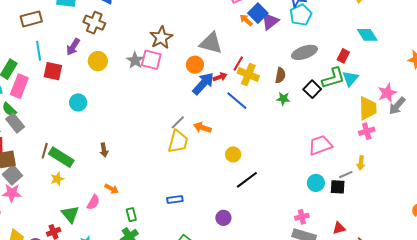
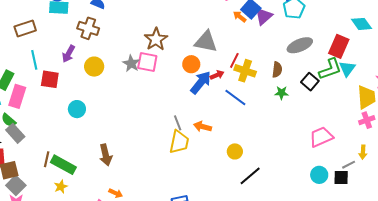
red rectangle: (343, 56) -> (339, 46), size x1.6
gray line: (178, 122) -> (178, 123), turned -63
brown arrow: (104, 150) -> (106, 155), size x1.5

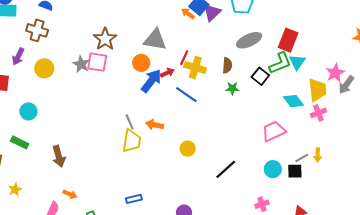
cyan diamond: (361, 24) -> (293, 101), moved
yellow arrow: (363, 152) -> (318, 155), moved
green rectangle: (63, 165) -> (20, 142), moved, size x0.7
black line: (250, 176) -> (226, 169), moved

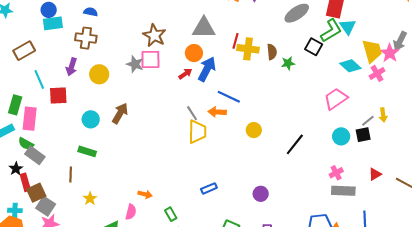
brown semicircle: (227, 65) -> (272, 52), moved
red arrow: (167, 73) -> (185, 74), moved
pink star: (335, 73) -> (390, 53), moved
blue line: (186, 95) -> (229, 97), moved
brown arrow: (59, 156) -> (120, 113), moved, turned -125

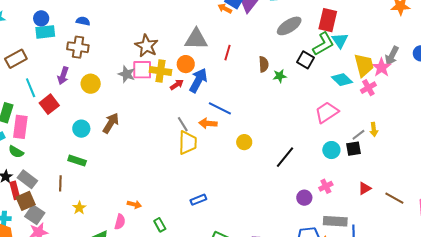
yellow cross: (248, 49) -> (160, 71), moved
red square: (58, 95) -> (49, 104), turned -36
gray rectangle: (35, 155) -> (27, 179), moved
gray rectangle: (343, 191) -> (335, 221), moved
purple circle: (261, 194) -> (304, 198), moved

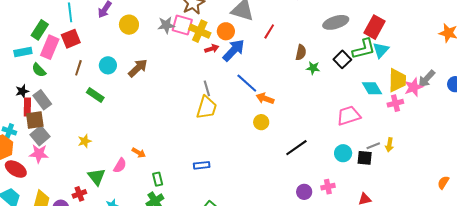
gray star: (127, 74) -> (166, 25), turned 30
red square: (49, 104) -> (71, 39), moved
orange arrow: (208, 123) -> (265, 98), moved
brown line: (60, 183) -> (78, 68), moved

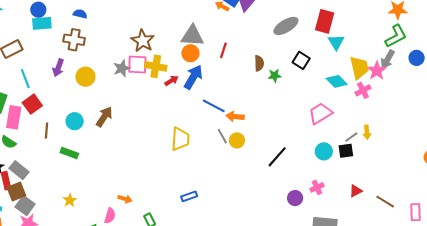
orange circle: (226, 31) -> (190, 53), moved
green L-shape: (364, 49) -> (396, 36), moved
gray line: (207, 88) -> (222, 136), moved

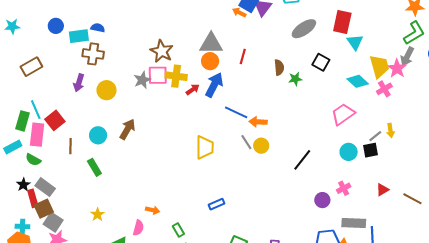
cyan rectangle: (42, 23) -> (79, 36), moved
cyan line: (25, 79) -> (36, 110), moved
green rectangle: (69, 153) -> (94, 167), turned 42

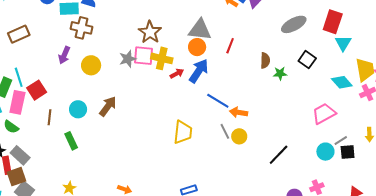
gray line: (375, 136) -> (341, 140), moved

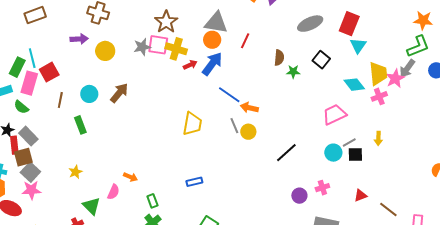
purple arrow: (64, 55) -> (79, 39), turned -120

